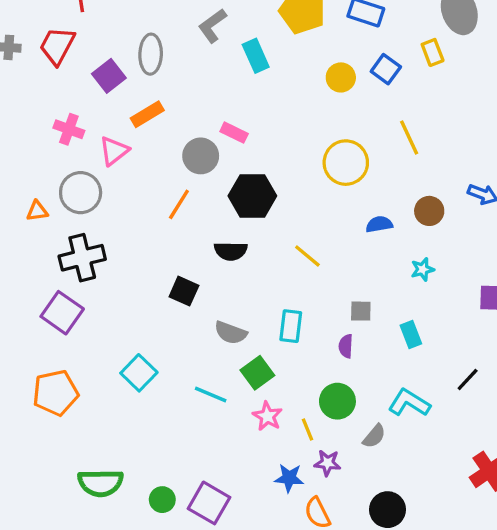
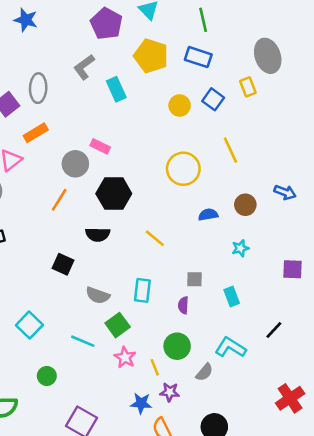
green circle: (162, 500) -> (47, 376), moved

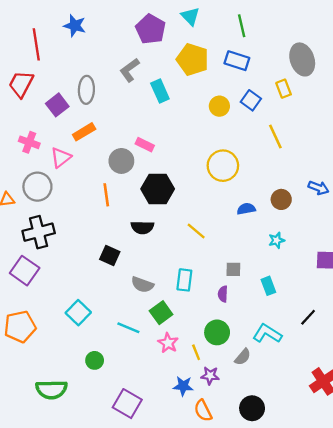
yellow line: (230, 150) -> (275, 136), moved
orange line: (59, 200) -> (106, 195), turned -40

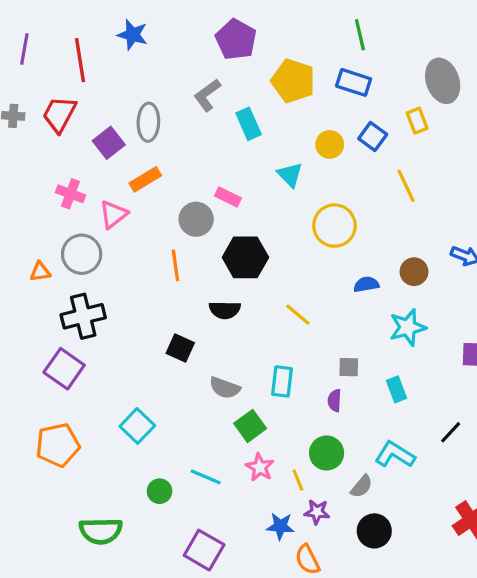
cyan triangle: (190, 16) -> (290, 175), moved
cyan star: (277, 240) -> (408, 327), size x1.6
cyan line: (128, 328) -> (206, 477), moved
black circle: (252, 408) -> (374, 531), moved

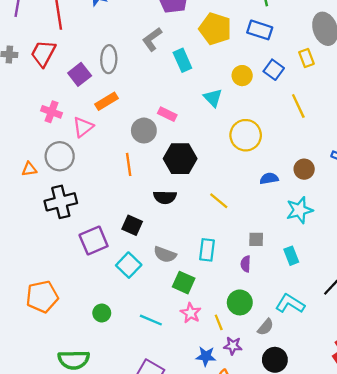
purple square: (64, 369) -> (94, 240), moved, turned 32
cyan square: (137, 426) -> (129, 265), moved
green square: (250, 426) -> (184, 283), turned -30
green circle: (160, 491) -> (102, 313), moved

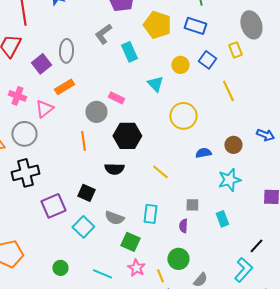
cyan L-shape: (290, 304) -> (243, 270), moved, turned 100

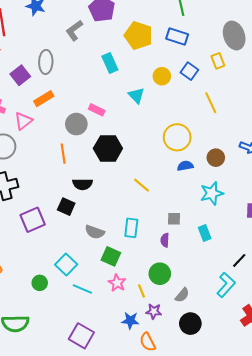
gray L-shape: (103, 34) -> (74, 30), moved
yellow circle: (183, 116) -> (177, 137), moved
black semicircle: (114, 169) -> (82, 184), moved
cyan square: (83, 227) -> (66, 265), moved

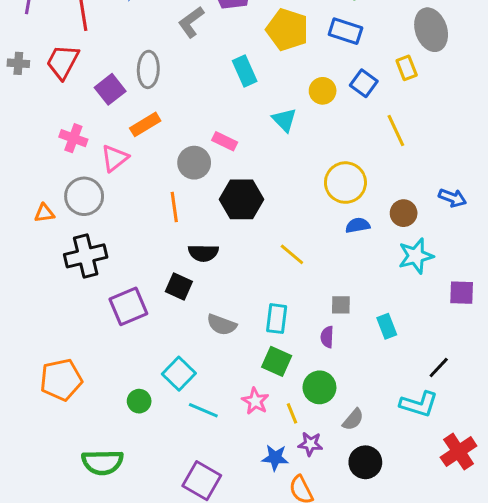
cyan star: (212, 193) -> (416, 256), moved
green square: (111, 256) -> (277, 361), moved
cyan L-shape: (226, 285) -> (419, 404), turned 65

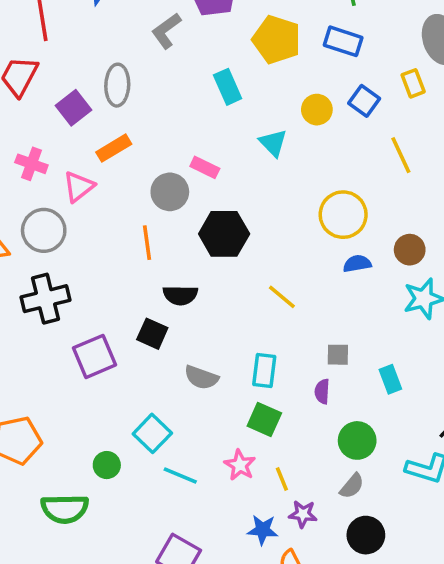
green circle: (319, 387) -> (357, 440), moved
green semicircle: (102, 462) -> (65, 509), moved

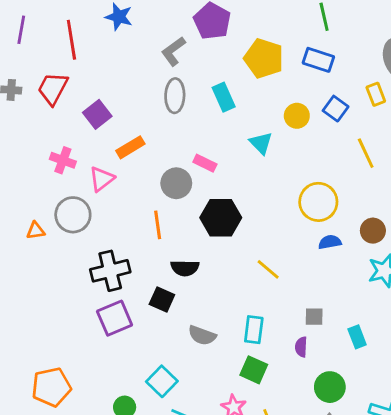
gray ellipse: (117, 85) -> (175, 96), moved
black cross: (45, 299) -> (110, 271), moved

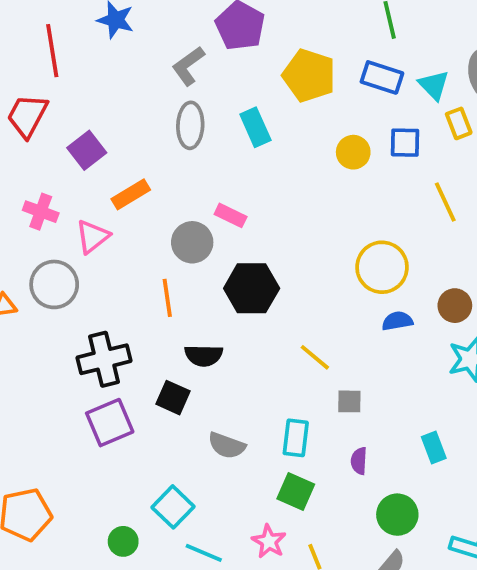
blue square: (336, 109) -> (405, 143), turned -35
cyan triangle: (261, 143) -> (434, 85), moved
gray square: (314, 317) -> (349, 401), moved

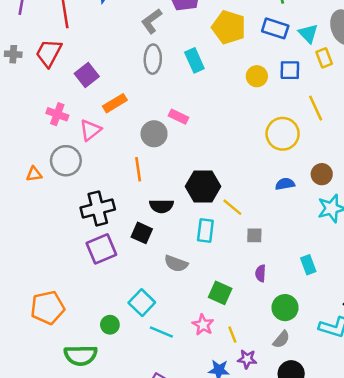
yellow circle: (382, 267) -> (283, 134), moved
black hexagon: (252, 288) -> (203, 186), moved
cyan rectangle: (296, 438) -> (205, 230), moved

